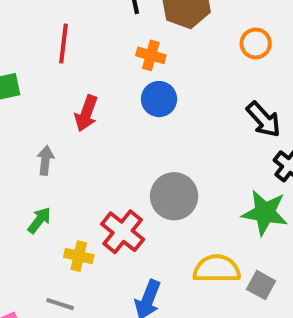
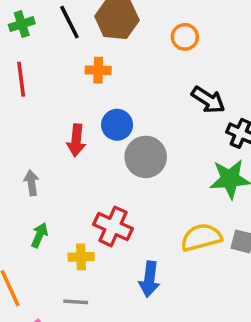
blue circle: (159, 99) -> (117, 125), moved
red arrow: (86, 113) -> (76, 140), moved
gray circle: (174, 196) -> (146, 157), moved

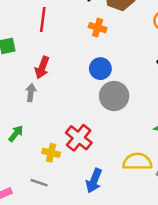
red arrow: (76, 140) -> (42, 68), moved
green arrow: (39, 235) -> (16, 134), moved

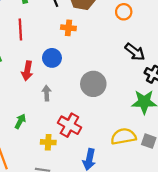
blue circle: (100, 69) -> (52, 58), moved
gray arrow: (31, 93) -> (47, 93), moved
green arrow: (16, 134) -> (20, 121), moved

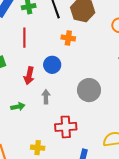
green arrow: (20, 121) -> (18, 107), moved, turned 48
red cross: (69, 125) -> (66, 127), turned -35
yellow cross: (48, 142) -> (38, 148), moved

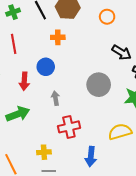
gray circle: (89, 90) -> (99, 85), moved
gray arrow: (46, 97) -> (55, 98), moved
green arrow: (18, 107) -> (18, 114), size x1.6

